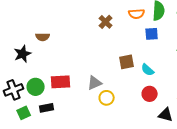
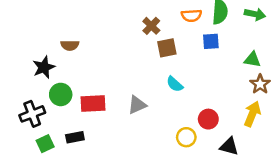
brown square: (127, 62) -> (167, 48), moved
cyan semicircle: (148, 70) -> (175, 84), moved
green circle: (36, 87) -> (61, 94), moved
yellow circle: (107, 98) -> (186, 137), moved

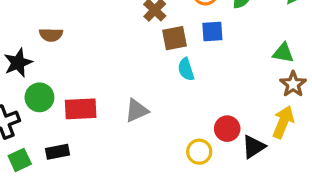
blue square: (211, 41) -> (212, 31), moved
cyan semicircle: (175, 84) -> (186, 69), moved, turned 30
black triangle: (229, 146) -> (254, 147), moved, turned -48

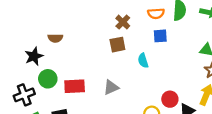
brown square: (174, 38) -> (117, 45), moved

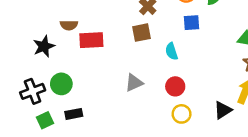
green circle: (48, 79) -> (61, 84), moved
red rectangle: (75, 86) -> (91, 40), moved
red circle: (170, 99) -> (175, 86), moved

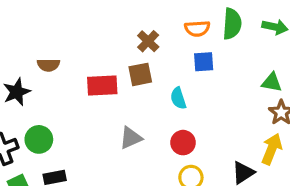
red rectangle: (91, 40) -> (102, 86), moved

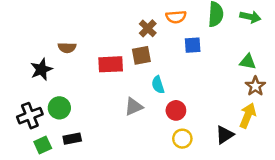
orange semicircle: (197, 29) -> (176, 17), moved
cyan semicircle: (178, 98) -> (158, 85), moved

